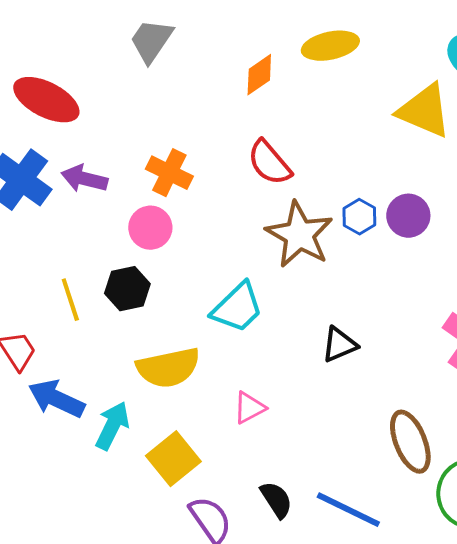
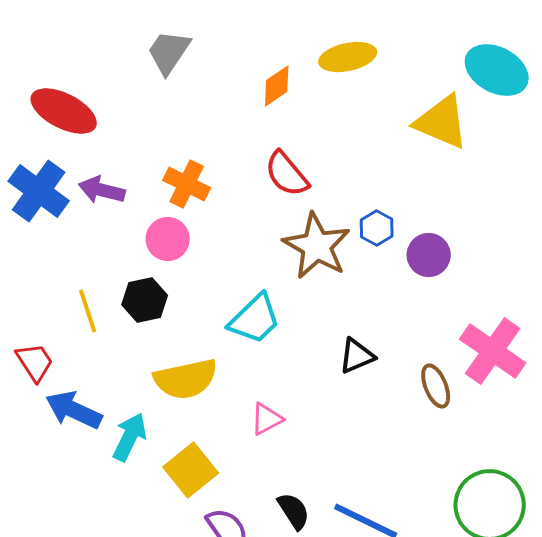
purple circle: (408, 216) -> (429, 255), moved
brown ellipse: (410, 442) -> (436, 386), moved, size x0.7

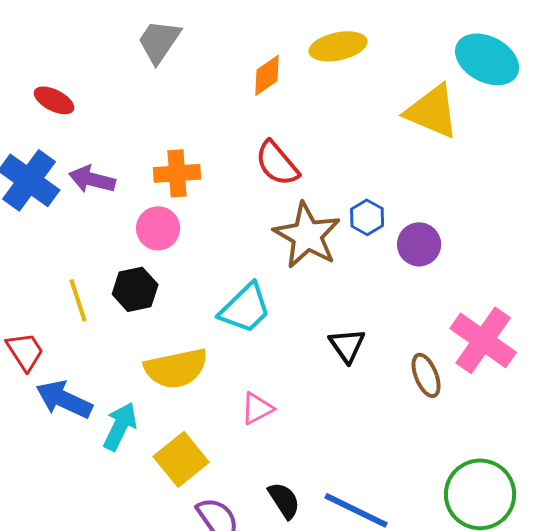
red ellipse: (64, 111) -> (54, 100), size x0.6
orange cross: (187, 184) -> (177, 173), turned -30
black triangle: (357, 356) -> (347, 345), turned -42

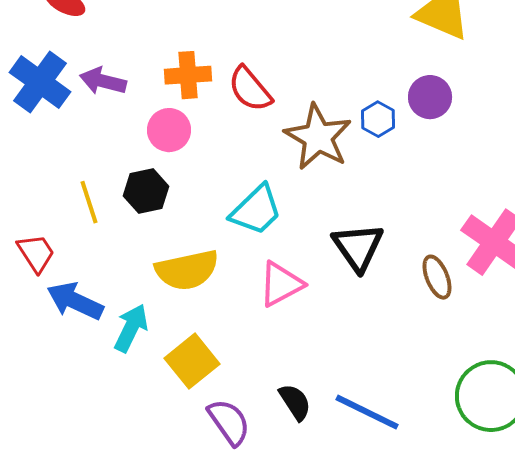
red semicircle: (277, 163) -> (250, 89), moved
purple circle: (419, 244) -> (430, 97), moved
black triangle: (347, 345) -> (358, 247), size x1.4
pink triangle: (257, 408) -> (281, 284), moved, size x1.4

